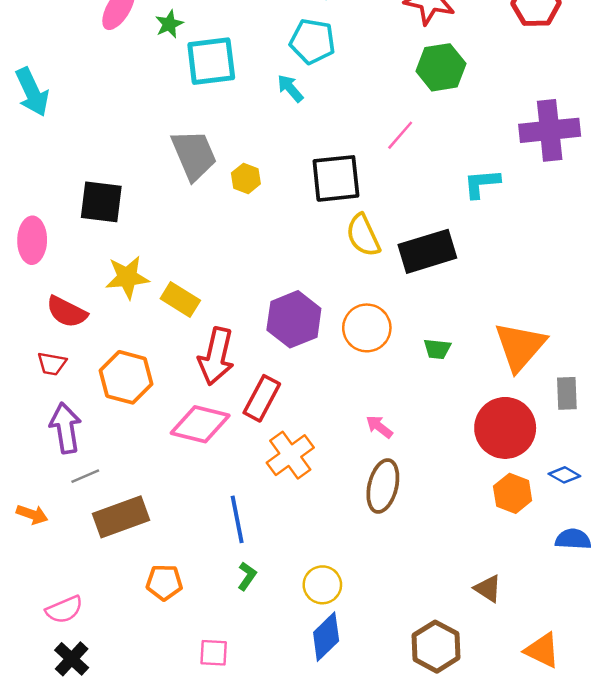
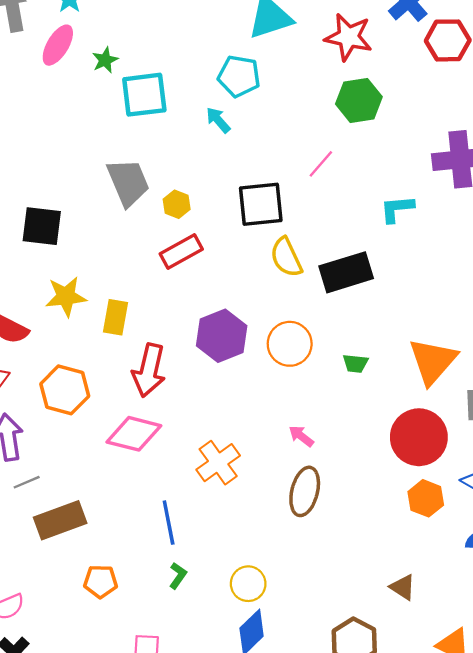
yellow rectangle: (180, 300) -> (115, 317), turned 68
red rectangle: (262, 398) -> (181, 252), moved, turned 33

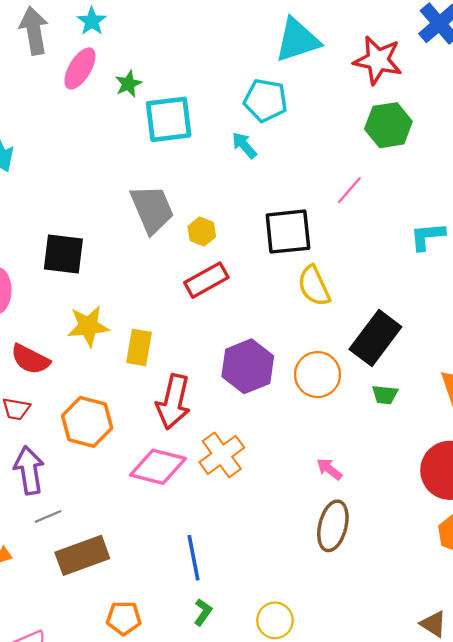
black rectangle: (346, 272) -> (375, 338), moved, turned -36
orange cross: (218, 463) -> (222, 455), moved

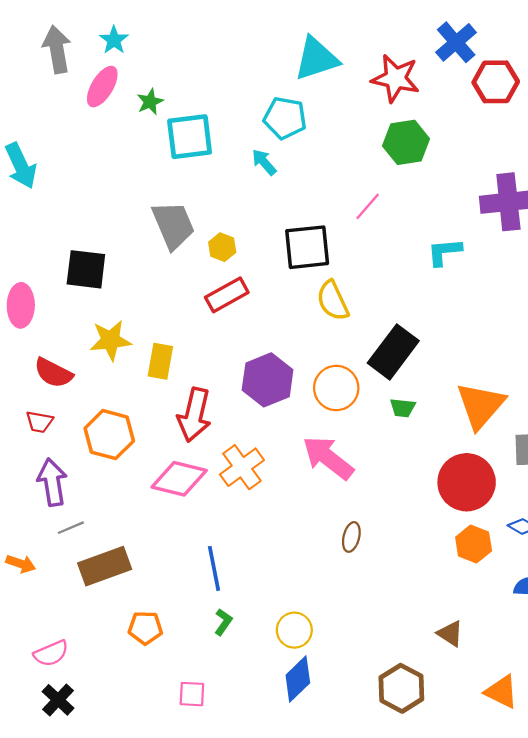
pink arrow: (329, 469) -> (328, 458), moved, size x2.0
brown ellipse: (333, 526) -> (351, 537), size x0.6

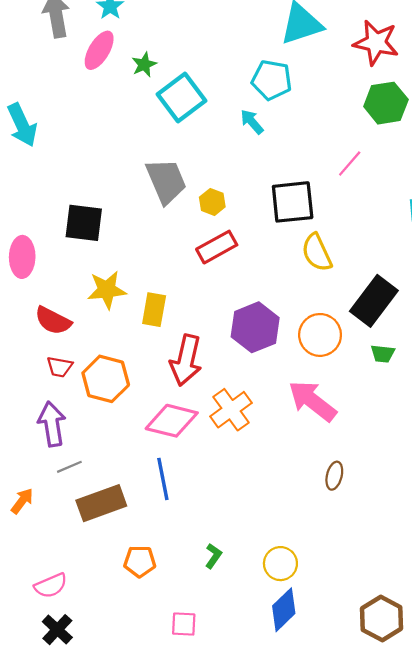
cyan square: (190, 137) -> (182, 98), turned -30
red trapezoid: (39, 422) -> (60, 367), moved
orange arrow: (21, 564) -> (22, 501), turned -72
blue line: (214, 568) -> (163, 479), moved

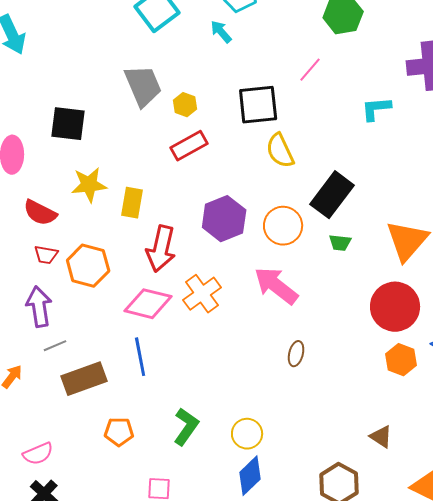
green L-shape: (213, 556) -> (186, 427), size x1.6

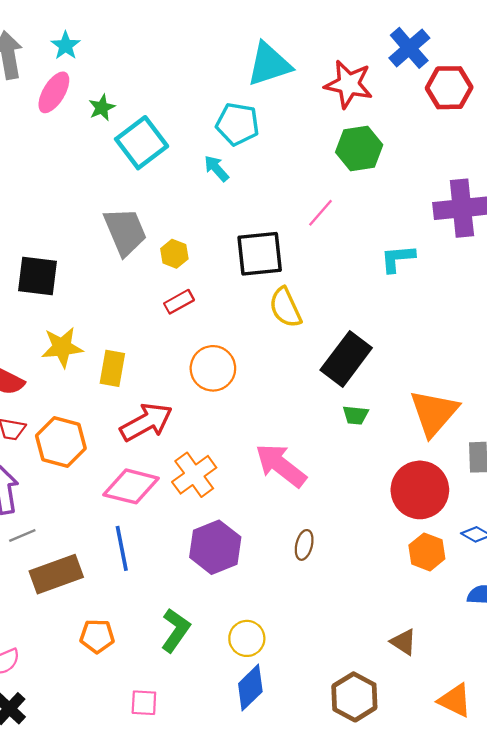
red rectangle: (189, 146) -> (179, 302), size x0.7
purple hexagon: (224, 219) -> (215, 547), moved
orange circle: (283, 226) -> (213, 368), moved
red arrow: (161, 249) -> (146, 422), turned -132

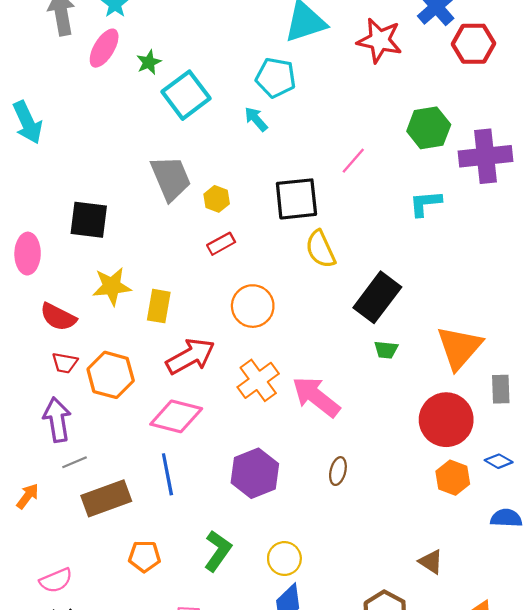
green hexagon: (359, 149) -> (429, 128), moved
orange cross: (194, 475) -> (258, 380), moved

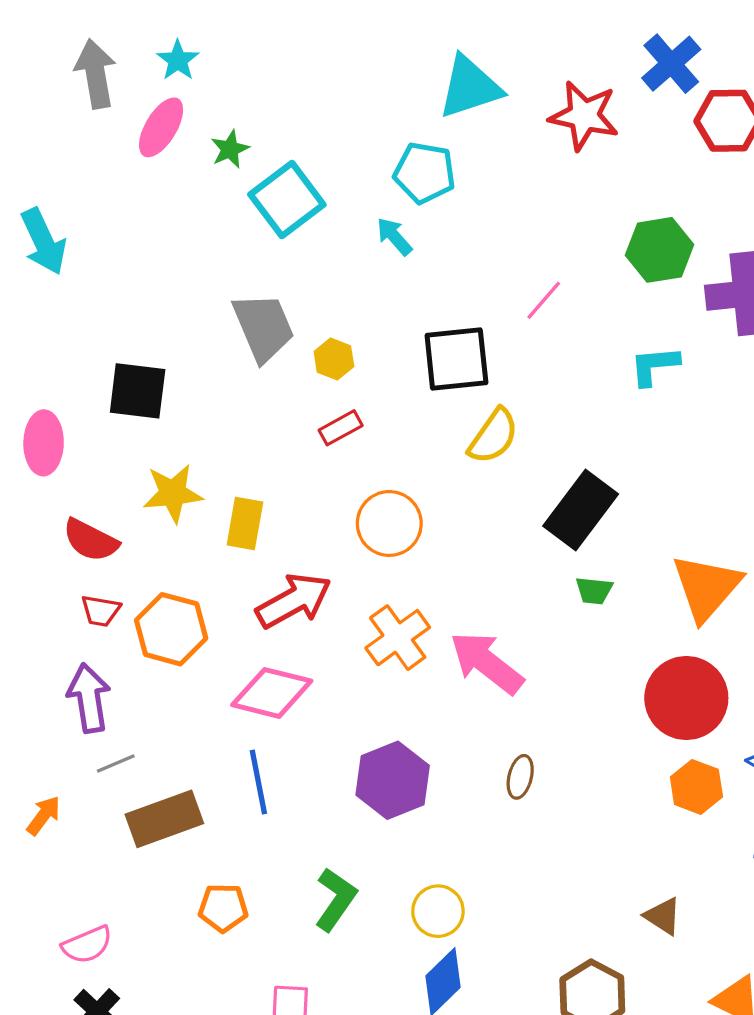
yellow semicircle: (320, 249) -> (493, 436), turned -120

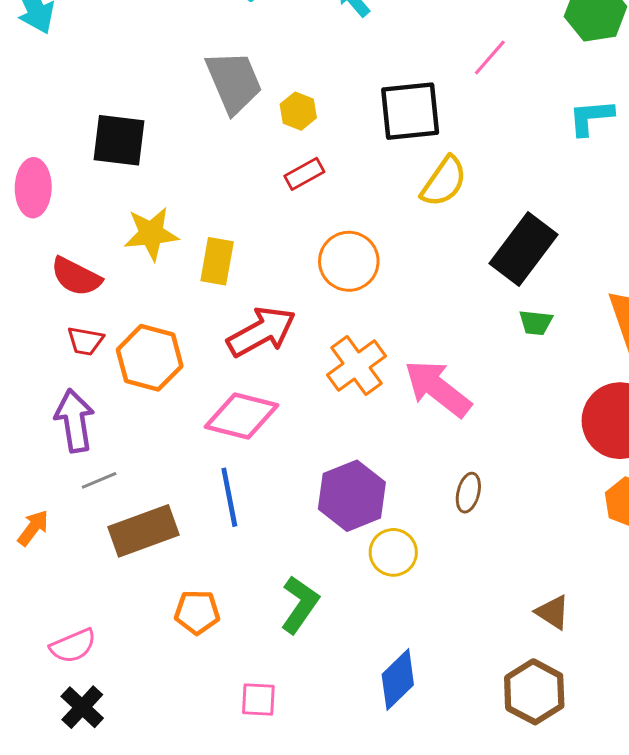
yellow circle: (438, 911) -> (393, 552), moved
brown triangle: (663, 916) -> (553, 612), moved

